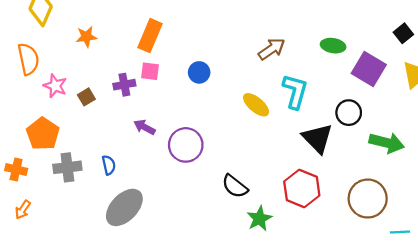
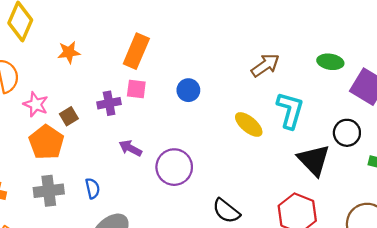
orange pentagon: (43, 134) -> (46, 142), moved

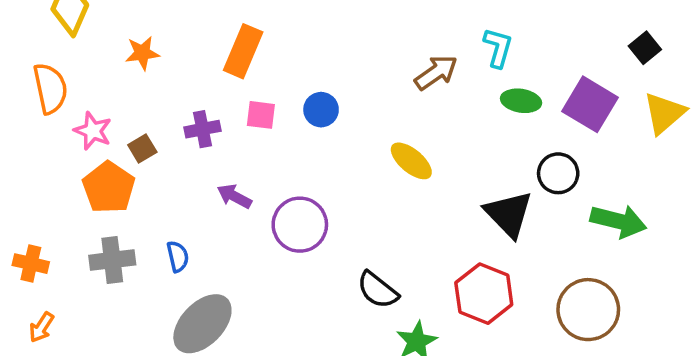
green ellipse: (330, 62) -> (521, 101), moved
pink square: (136, 89) -> (261, 115), moved
cyan L-shape: (290, 110) -> (498, 48), moved, size x0.7

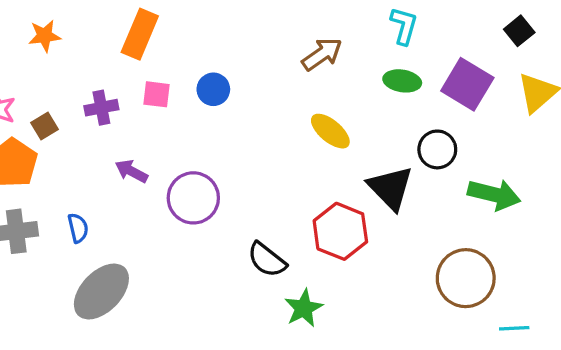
cyan L-shape: (498, 48) -> (404, 26), moved
yellow ellipse: (411, 161) -> (330, 131), moved
red hexagon: (484, 294) -> (340, 231), moved

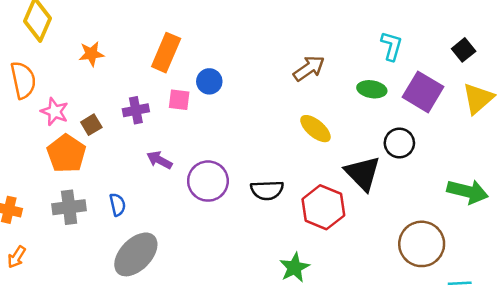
cyan L-shape: (404, 26) -> (392, 46), moved
blue circle: (213, 89) -> (209, 81), moved
green arrow: (494, 195) -> (468, 192), moved
black semicircle: (267, 260) -> (267, 190), moved, turned -40

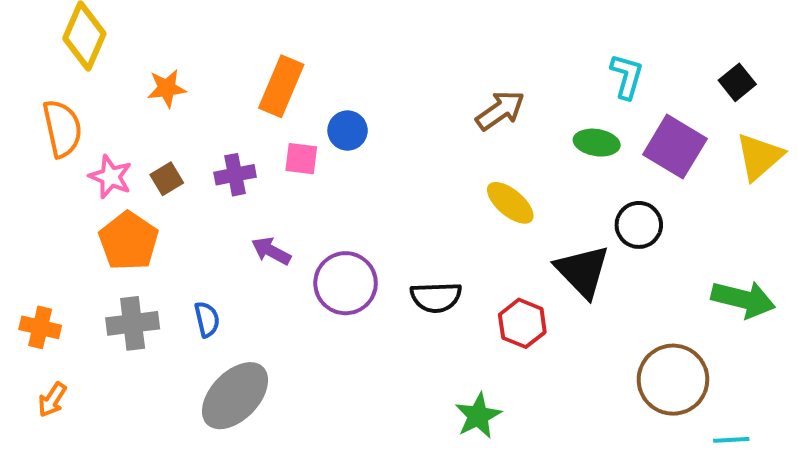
brown square: (91, 125) -> (167, 179), moved
red hexagon: (323, 207) -> (522, 323), size x0.7

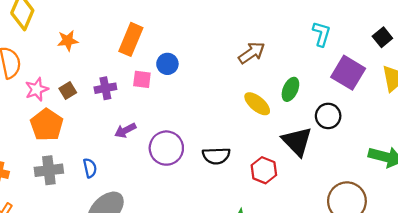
green ellipse: (597, 143) -> (290, 89), moved, turned -75
pink star: (110, 177) -> (37, 89), turned 30
purple arrow: (271, 251) -> (125, 130), turned -55

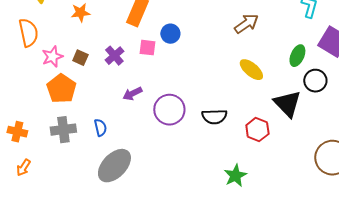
purple cross: (105, 88) -> (114, 56), turned -30
green ellipse: (290, 89) -> (297, 56), moved
brown square: (68, 90) -> (80, 58), turned -35

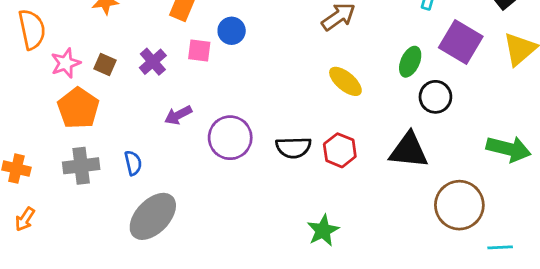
black triangle: (287, 104) -> (409, 150), moved, turned -40
red hexagon: (257, 130) -> (340, 150), moved

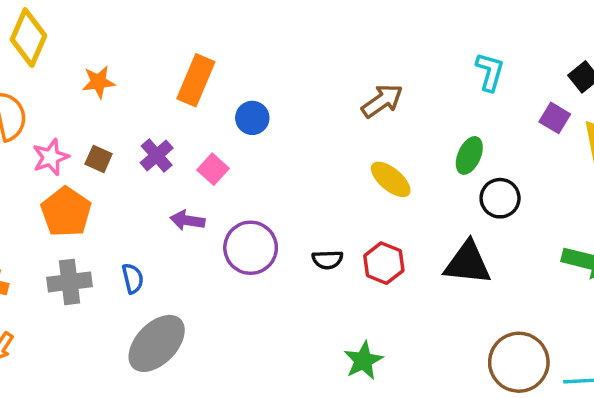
purple square: (461, 42) -> (555, 118), moved, size x0.6
pink square: (199, 50) -> (213, 169), moved, turned 35
purple arrow: (178, 115) -> (187, 220), turned 36
black semicircle: (293, 147) -> (327, 260), size x0.7
brown circle: (459, 205) -> (519, 362), moved

